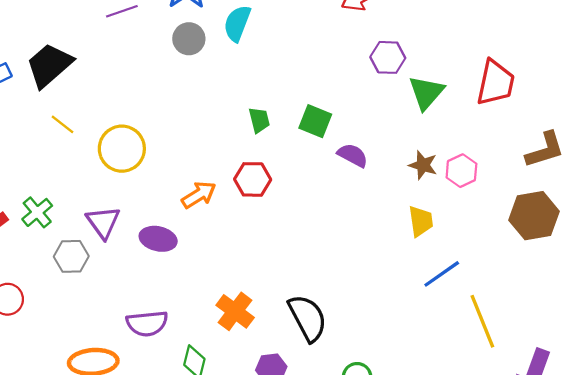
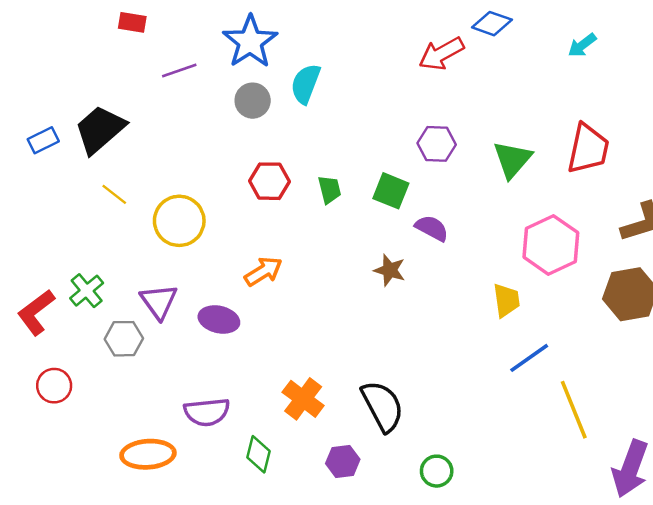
purple hexagon: (388, 57) -> (437, 144), moved
brown star: (423, 165) -> (390, 270), moved
pink hexagon: (461, 171) -> (551, 245), size x1.6
red hexagon: (253, 179) -> (269, 181), moved

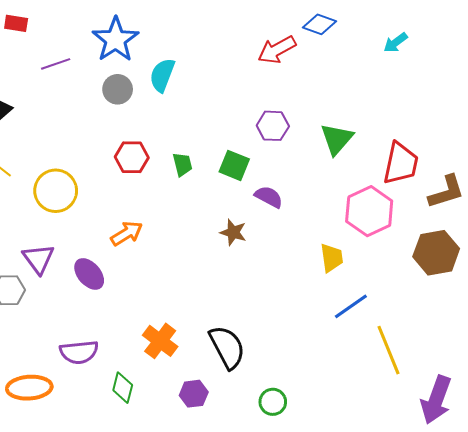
red trapezoid: (588, 149) -> (401, 163), moved
purple ellipse: (219, 319) -> (89, 274), turned 36

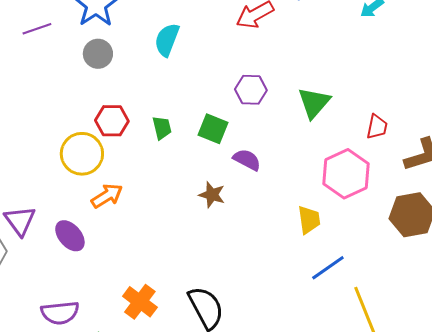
cyan semicircle: (162, 75) -> (167, 40), moved
red trapezoid: (401, 163) -> (377, 127), size x0.6
yellow circle: (56, 191) -> (82, 154), moved

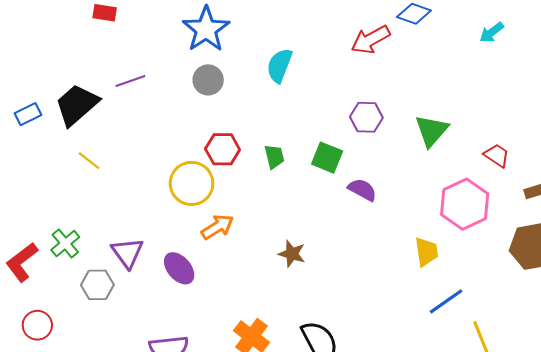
purple line: (37, 29) -> (130, 81), moved
red trapezoid: (377, 127) -> (497, 156), turned -68
brown star: (212, 195) -> (292, 254), moved

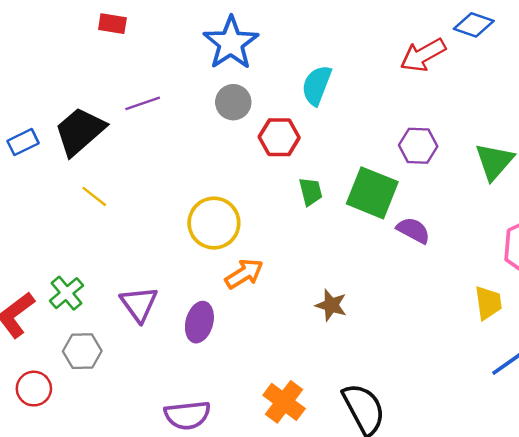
red hexagon: (223, 149) -> (279, 137), moved
green square: (327, 158) -> (372, 193), size x1.4
purple ellipse: (179, 268) -> (199, 322), turned 56
gray hexagon: (97, 285) -> (82, 351), moved

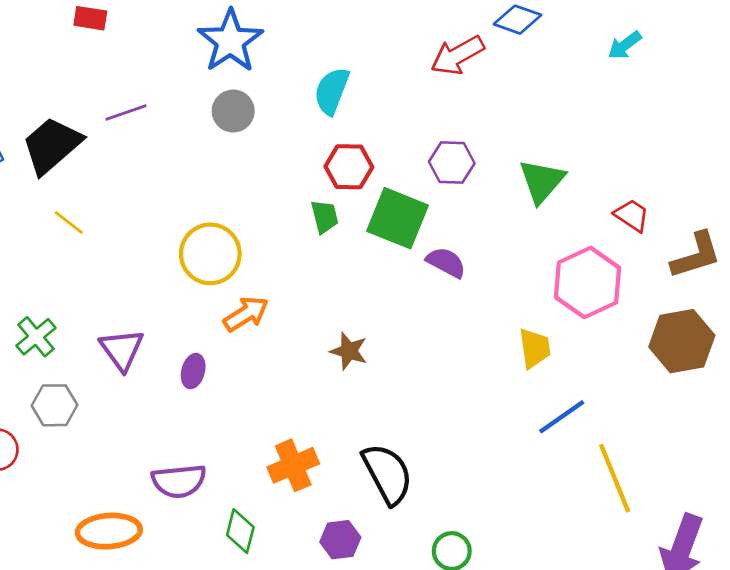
red hexagon: (279, 137) -> (349, 167), moved
purple ellipse: (199, 322) -> (193, 371), size x0.7
orange cross: (284, 402) -> (293, 465), turned 30

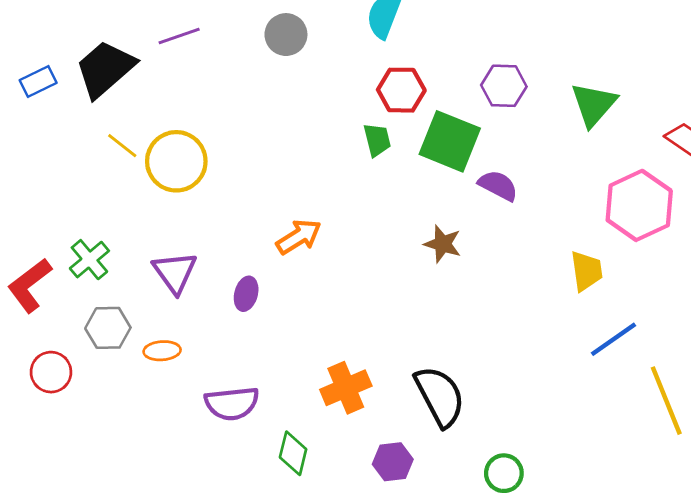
yellow circle: (210, 254) -> (176, 161), moved
brown star: (349, 351) -> (443, 244), moved
orange ellipse: (109, 531) -> (162, 351), moved, size x0.6

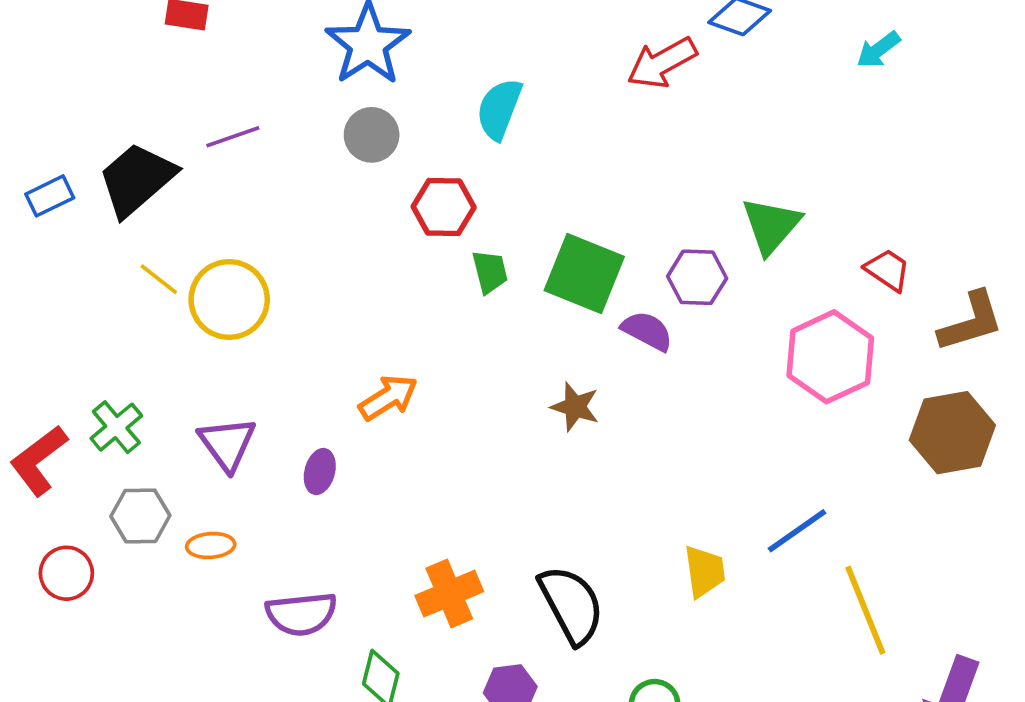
purple hexagon: (504, 86) -> (697, 277), moved
red hexagon: (401, 90) -> (444, 207), moved
yellow trapezoid: (586, 271) -> (704, 571), moved

